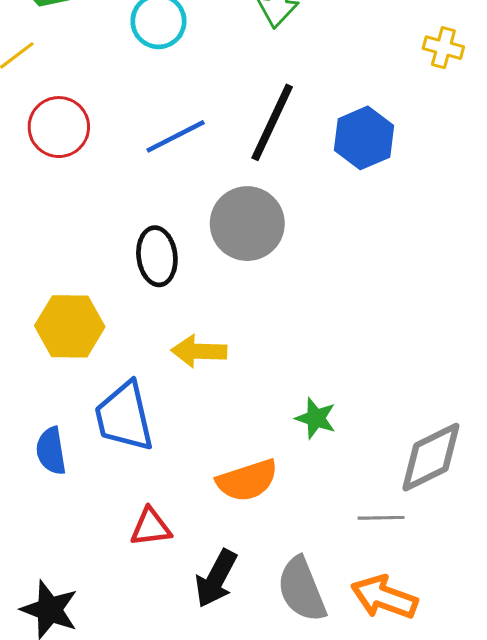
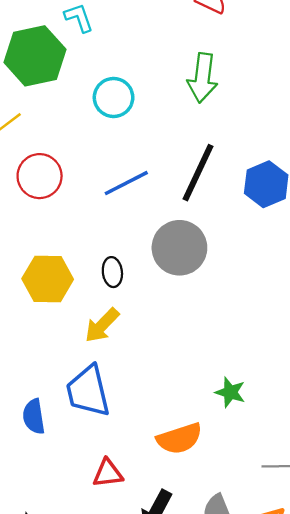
black ellipse: (157, 256) -> (112, 272), size x0.7
yellow hexagon: (70, 326) -> (48, 279), moved
yellow arrow: (199, 351) -> (102, 325), moved, turned -48

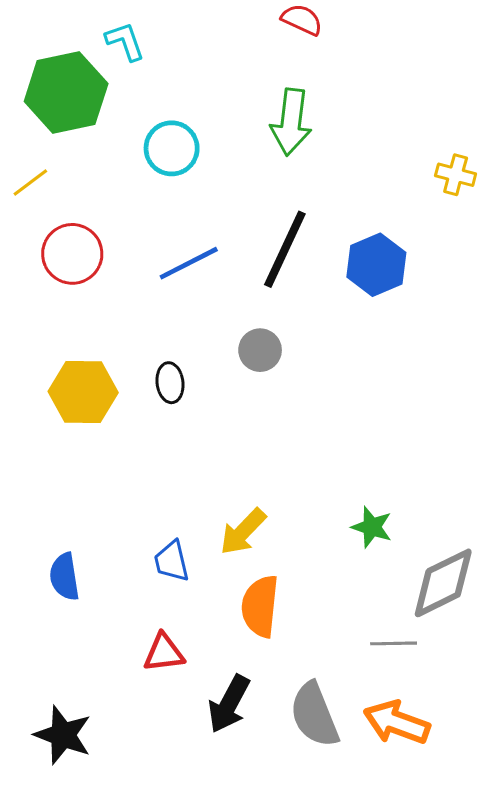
gray circle: (179, 248) -> (260, 350), size x0.6
yellow arrow: (102, 325) -> (243, 532), moved
blue trapezoid: (88, 391) -> (172, 561), moved, size x0.6
green star: (230, 392) -> (372, 527), moved
orange semicircle: (179, 439) -> (260, 606), turned 114

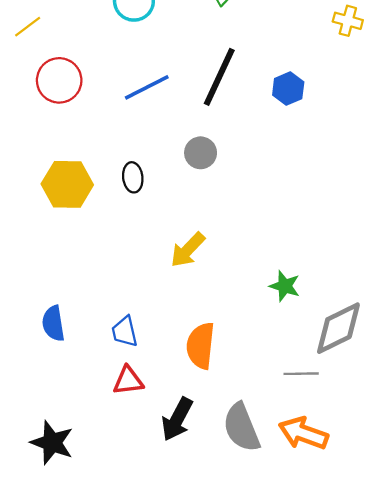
blue hexagon: (376, 265) -> (288, 89), size x0.7
yellow arrow: (243, 532) -> (188, 250), moved
blue trapezoid: (172, 561) -> (125, 332), moved

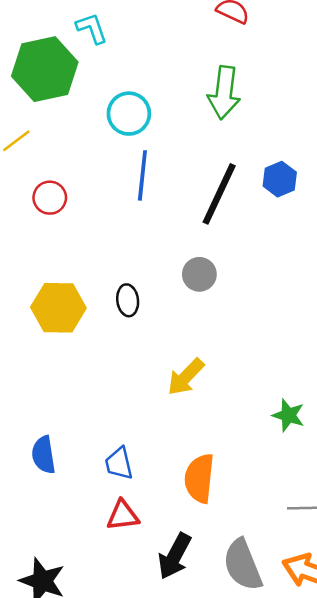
red circle: (59, 80) -> (50, 198), size x0.7
blue line: (147, 87) -> (142, 175), moved, turned -57
blue hexagon: (288, 89) -> (280, 179), moved

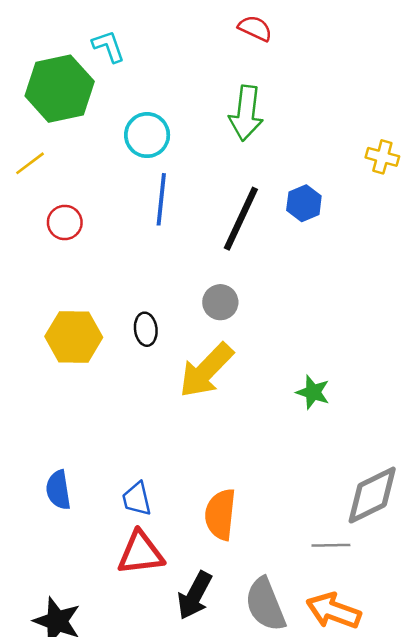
yellow arrow: (186, 377) -> (206, 370), moved, size x1.4
green star: (288, 415) -> (313, 392), moved
red triangle: (123, 515) -> (141, 553), size x1.4

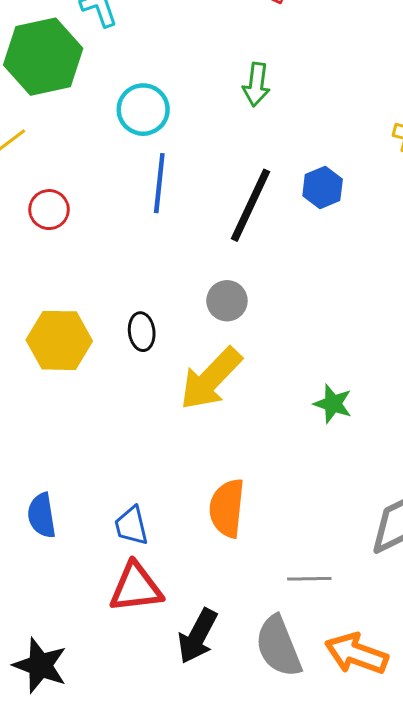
green arrow: (246, 113) -> (256, 85), size x0.7
orange semicircle: (220, 514) -> (227, 508), moved
gray line: (331, 545) -> (309, 579), moved

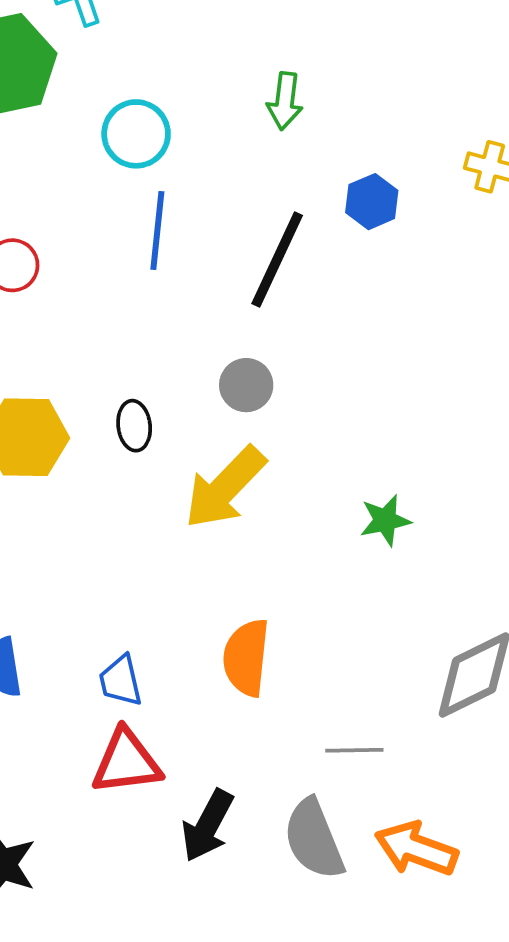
blue hexagon: (323, 188) -> (372, 202), moved
green star: (333, 404) -> (385, 520), turned -30

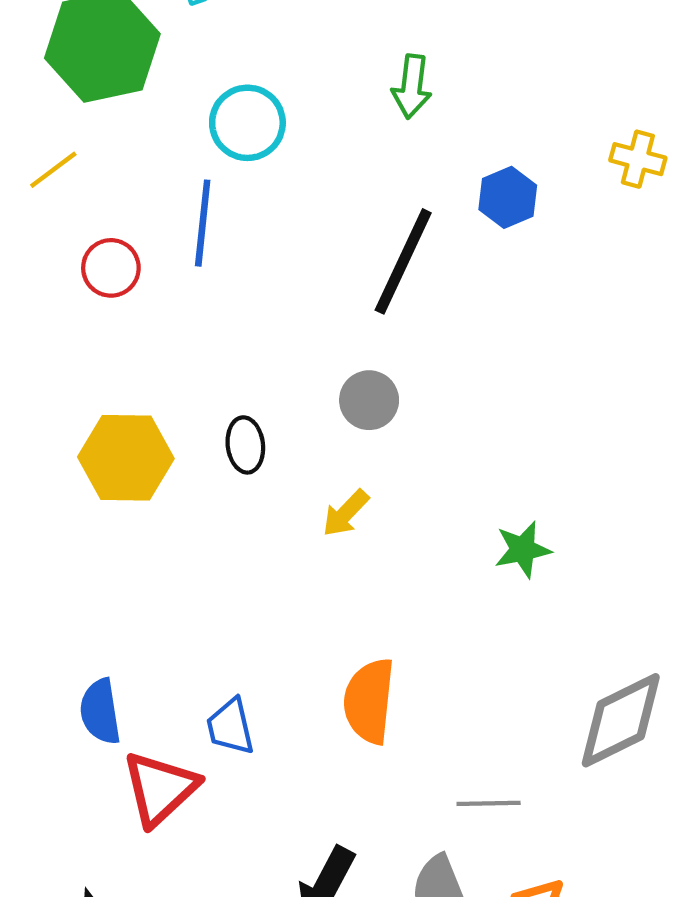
blue line: (157, 231) -> (203, 223), moved
yellow arrow: (225, 488) -> (346, 513), size x0.5
red triangle: (126, 762) -> (160, 788), moved, turned -36

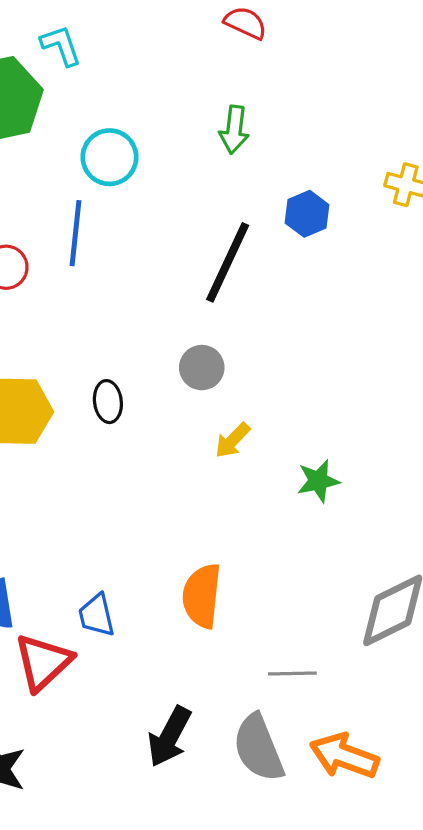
yellow arrow: (346, 513) -> (233, 440), moved

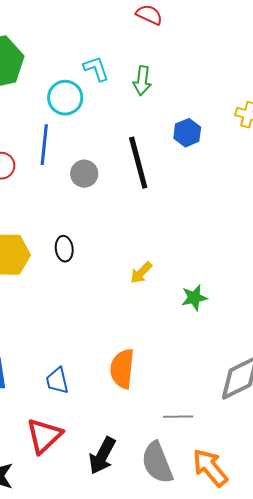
cyan L-shape: (61, 45) -> (96, 69), moved
black line: (228, 262) -> (138, 163), turned -40
gray circle: (202, 368) -> (84, 174), moved
red triangle: (43, 662) -> (44, 436), moved
orange arrow: (344, 756) -> (210, 468), turned 30

